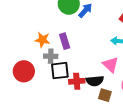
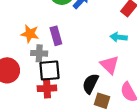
red cross: (77, 81) -> (47, 88), moved
black semicircle: (95, 81) -> (90, 84), turned 120

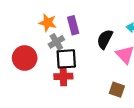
gray cross: (39, 53) -> (56, 42), turned -35
black semicircle: (90, 84) -> (105, 39), moved

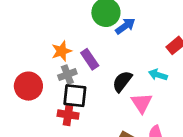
orange star: (48, 23) -> (62, 51), turned 30
purple rectangle: (73, 25) -> (90, 59), turned -30

